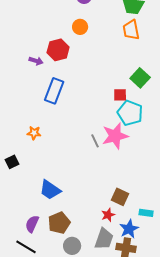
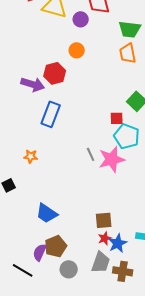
purple arrow: (36, 61) -> (33, 84), size x1.6
gray line: (95, 141) -> (91, 154), moved
brown square: (120, 197) -> (104, 220), moved, turned -30
purple semicircle: (32, 224) -> (40, 252), moved
blue star: (129, 229) -> (118, 243), moved

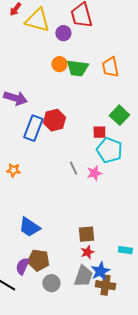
green trapezoid: (130, 29) -> (77, 68), moved
red hexagon: (55, 73) -> (54, 120), moved
pink star: (112, 159) -> (94, 173), size x0.6
blue star: (118, 243) -> (100, 271), moved
brown pentagon: (56, 246) -> (38, 260), turned 30

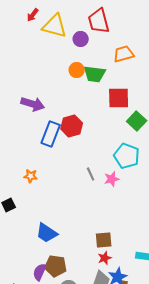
orange trapezoid: (110, 67) -> (124, 54), moved, turned 85
red square: (99, 132) -> (119, 98), moved, size x1.6

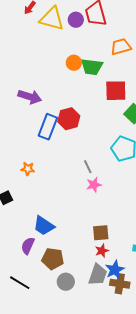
purple circle: (81, 39) -> (76, 20), moved
pink star: (112, 179) -> (94, 185), moved
purple semicircle: (40, 272) -> (28, 246), moved

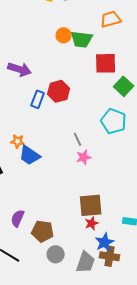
blue rectangle: (48, 127) -> (38, 99), size x0.7
blue trapezoid: (44, 226) -> (30, 155), moved
brown square: (101, 233) -> (91, 205), size x1.4
gray trapezoid: (98, 275) -> (86, 262), moved

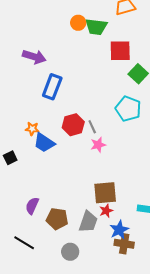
red hexagon: (59, 91) -> (73, 125), moved
blue rectangle: (38, 99) -> (52, 87), size x1.4
gray circle: (56, 254) -> (70, 252), moved
gray trapezoid: (86, 262) -> (88, 222), moved

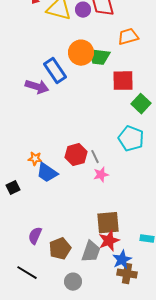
orange circle: (78, 23) -> (81, 53), size x1.6
blue rectangle: (52, 87) -> (55, 71), moved, turned -55
red star: (106, 211) -> (109, 241), size x1.5
brown pentagon: (57, 219) -> (60, 249), turned -30

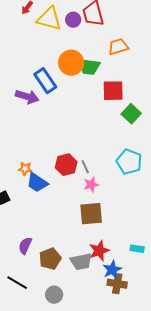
cyan pentagon: (131, 139) -> (129, 162), moved
brown square: (108, 223) -> (91, 214), moved
gray trapezoid: (91, 252) -> (81, 262), turned 60
gray circle: (73, 282) -> (54, 295), moved

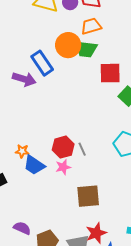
orange trapezoid: (118, 47) -> (91, 26), moved
pink star: (91, 185) -> (63, 167), moved
purple semicircle: (25, 246) -> (22, 228), turned 90

